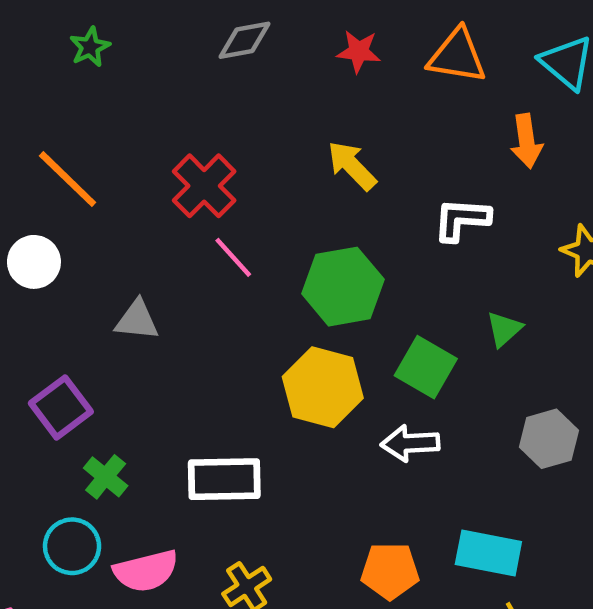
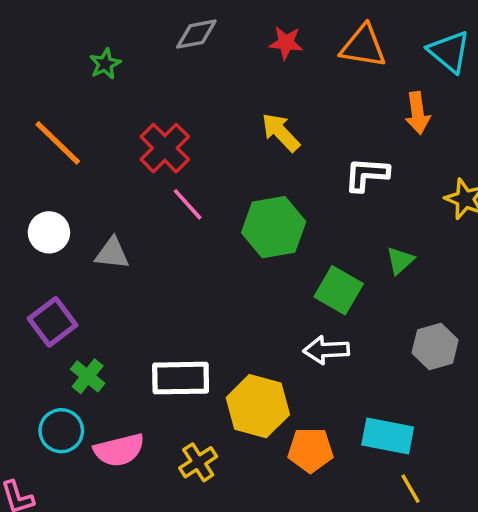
green star: (90, 47) -> (105, 64), moved
white circle: (34, 262) -> (49, 232), moved
yellow hexagon: (323, 387) -> (258, 406), moved

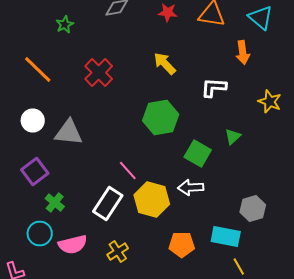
pink line: (188, 204) -> (128, 170), moved
gray triangle: (112, 253) -> (69, 132), size x1.4
gray hexagon: (435, 346) -> (253, 208), moved
white rectangle: (181, 378) -> (108, 204), turned -56
yellow hexagon: (258, 406) -> (152, 200), moved

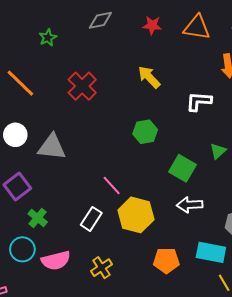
green hexagon: (161, 118) -> (145, 132), size x0.7
white arrow: (191, 188) -> (190, 205), moved
white rectangle: (108, 204) -> (91, 219), size x0.7

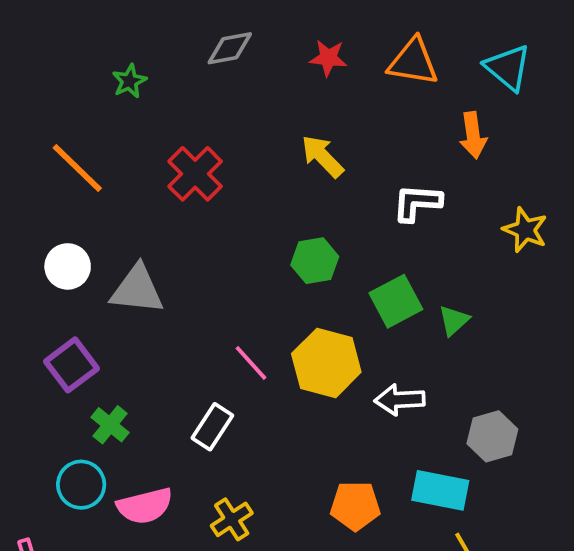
green triangle: (218, 151) -> (454, 321), moved
green square: (183, 168) -> (396, 301), moved, turned 32
yellow hexagon: (136, 215) -> (326, 363), moved

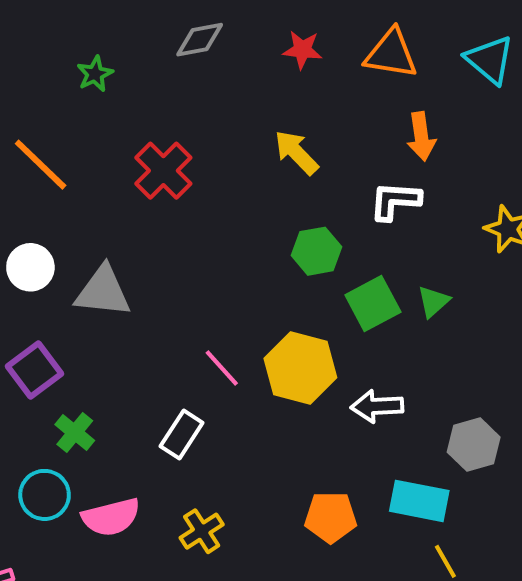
orange arrow: (473, 135) -> (421, 136), moved
green hexagon: (315, 261) -> (316, 251), moved
green triangle: (454, 321) -> (433, 302), moved

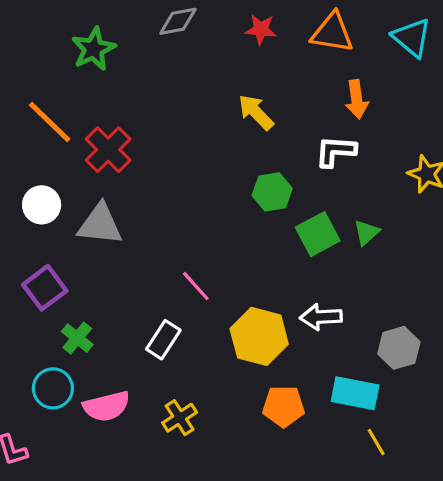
green star: (95, 74) -> (94, 49), size x1.5
red cross: (163, 171) -> (108, 150), moved
yellow hexagon: (300, 368) -> (259, 336), moved

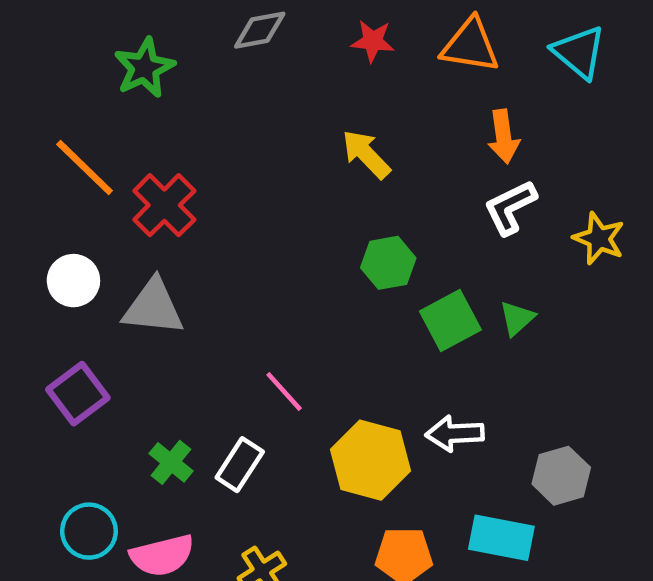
white L-shape: (336, 151) -> (510, 207), moved, turned -30
green cross: (77, 338) -> (171, 462), moved

